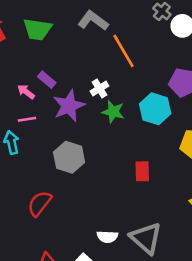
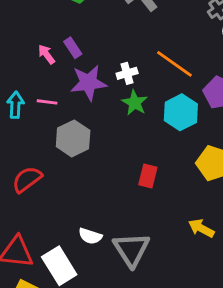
orange line: (124, 51) -> (174, 64), moved, turned -40
pink line: (27, 119) -> (47, 102), moved

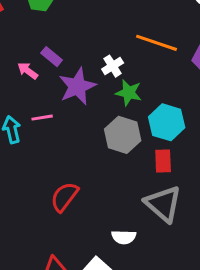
cyan hexagon: (181, 112) -> (167, 122), moved
gray hexagon: (73, 138) -> (123, 135), moved
red semicircle: (27, 179) -> (64, 197), moved
gray triangle: (131, 249) -> (163, 204), moved

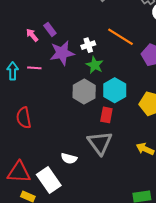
red semicircle: (64, 197) -> (24, 118), moved, turned -60

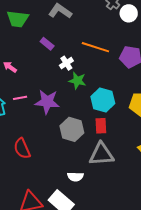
purple rectangle: (50, 29) -> (47, 44), moved
purple star: (62, 53) -> (47, 102), moved, turned 30
gray hexagon: (84, 92) -> (72, 129), moved
gray triangle: (100, 143) -> (101, 154), turned -44

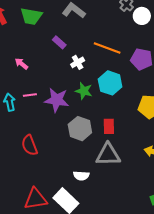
green star: (77, 81) -> (84, 91), moved
cyan hexagon: (103, 100) -> (110, 83), moved

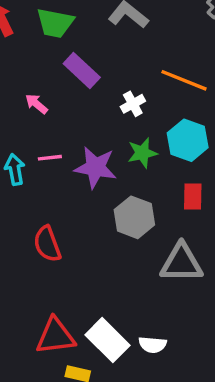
purple rectangle: (59, 42) -> (82, 71), moved, size x1.5
green star: (84, 91) -> (142, 153), turned -30
red rectangle: (109, 126) -> (193, 197), moved
white semicircle: (81, 176) -> (153, 345), moved

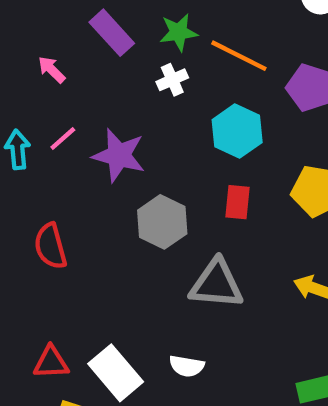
green star: (142, 153) -> (178, 32), moved
pink line: (50, 158) -> (63, 138), turned -40
red triangle: (55, 336) -> (51, 362), size x0.7
white semicircle: (153, 345) -> (187, 366), moved

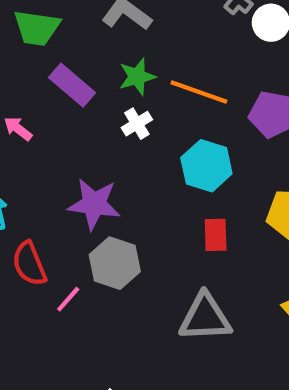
pink line: (63, 138) -> (68, 299), moved
gray hexagon: (162, 222) -> (115, 263), moved
red semicircle: (50, 246) -> (29, 264), moved

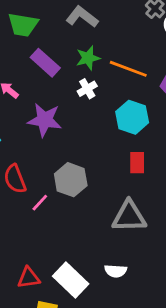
purple star: (94, 204) -> (45, 120), moved

